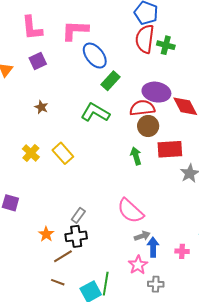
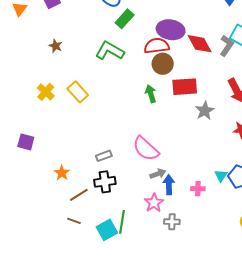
gray rectangle: (78, 215) -> (104, 156), moved, turned 35
black cross: (76, 236) -> (105, 182), moved

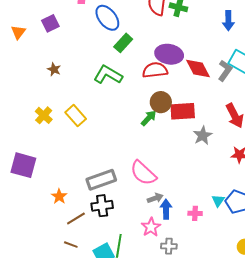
brown circle: (163, 64) -> (161, 102), moved
green arrow: (151, 94) -> (149, 118), turned 60
purple square: (26, 142) -> (23, 165), size x1.5
gray rectangle: (104, 156) -> (101, 180), size x1.8

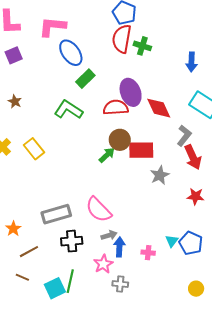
purple ellipse: (169, 54) -> (131, 92), turned 56
gray L-shape: (225, 71) -> (184, 136), moved
black cross: (102, 206) -> (72, 241), moved

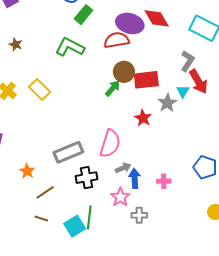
purple ellipse: (131, 92) -> (130, 24), turned -48
red diamond: (159, 108) -> (157, 18), moved
red star: (196, 196) -> (143, 118), moved, turned 30
pink semicircle: (99, 210) -> (110, 143), turned -112
cyan triangle: (172, 241) -> (183, 91), moved

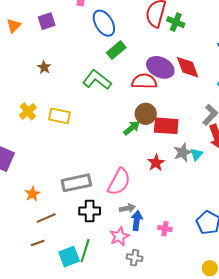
yellow rectangle: (40, 90) -> (60, 116), turned -45
cyan triangle: (183, 91) -> (197, 154), moved
brown line: (41, 219) -> (38, 243), turned -48

